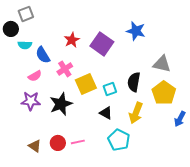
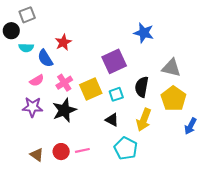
red star: (72, 40) -> (63, 42), moved
purple square: (102, 44) -> (114, 61), moved, turned 30
pink cross: (65, 69) -> (64, 83), moved

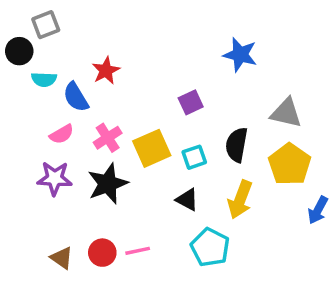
purple square: (114, 61) -> (191, 102), size x0.6

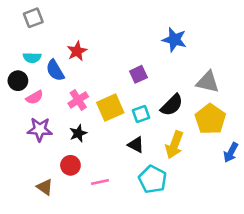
black circle: (19, 51) -> (18, 81), moved
pink semicircle: (62, 134) -> (35, 97), moved
black semicircle: (237, 145) -> (172, 105), turned -145
black star: (108, 184) -> (78, 133), size x0.6
red circle: (102, 253) -> (70, 165), moved

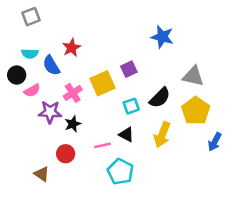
yellow square: (110, 108) -> (103, 83), moved
purple star: (40, 129) -> (50, 112), moved
cyan pentagon: (153, 179) -> (120, 172), moved
pink line: (100, 182) -> (103, 145), moved

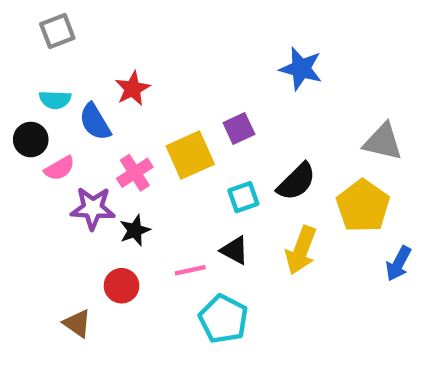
gray triangle: (193, 76) -> (383, 142), moved

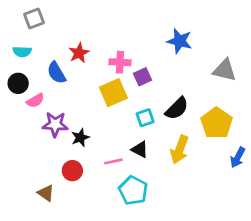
cyan semicircle: (55, 100) -> (22, 52), moved
gray triangle: (383, 142) -> (224, 70), moved
pink cross: (135, 173) -> (120, 62), moved, turned 36

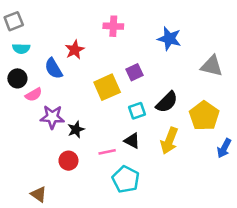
gray square: (34, 19) -> (14, 21), moved
pink cross: (120, 62) -> (113, 26), moved
brown triangle: (46, 193) -> (39, 194), moved

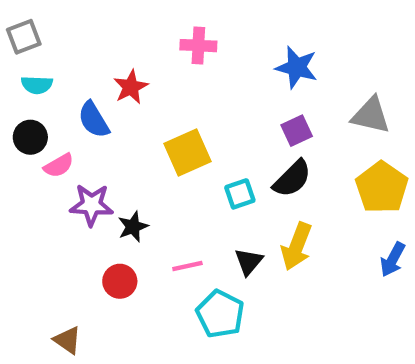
purple square: (134, 72) -> (297, 131), moved
yellow pentagon: (204, 116) -> (382, 187), moved
black triangle: (132, 141) -> (249, 262), moved, turned 42

